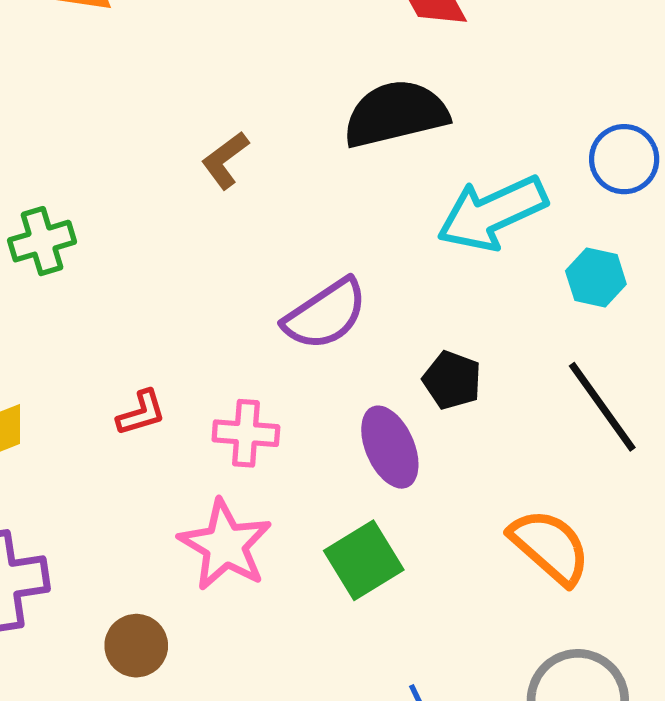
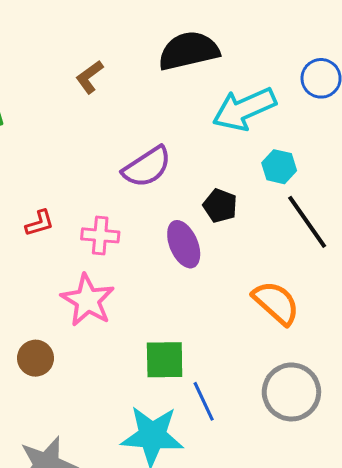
cyan hexagon: (596, 277) -> (279, 167), moved
green square: (364, 560) -> (165, 360), moved, turned 30

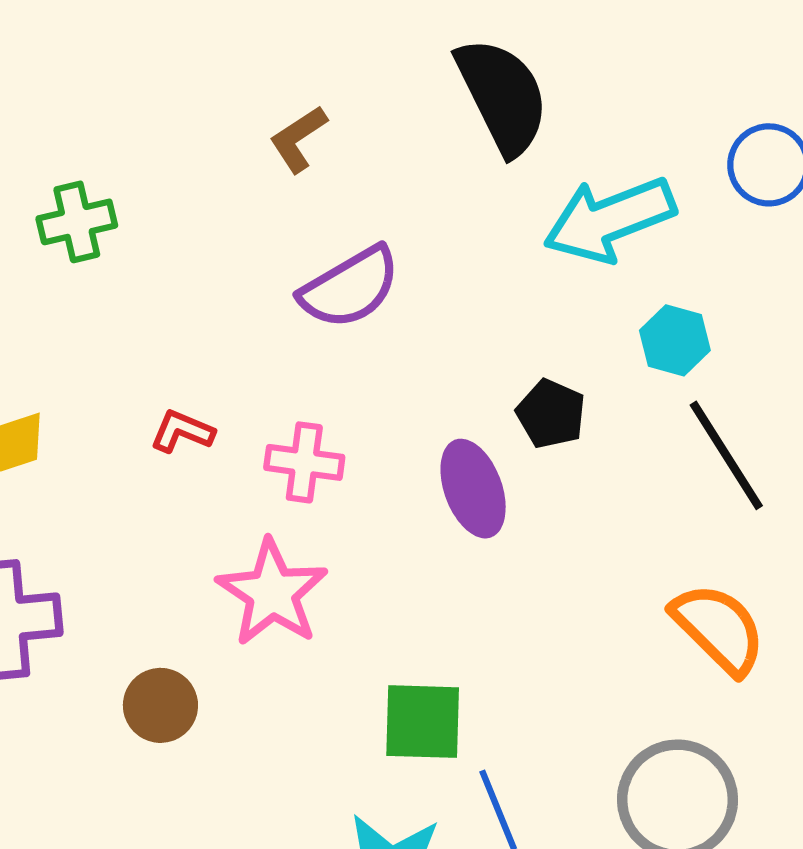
black semicircle: (189, 51) -> (502, 96), turned 74
purple semicircle: (147, 167) -> (350, 288), moved
red L-shape: (40, 223) -> (182, 431), turned -144
orange semicircle: (276, 303) -> (719, 628), moved

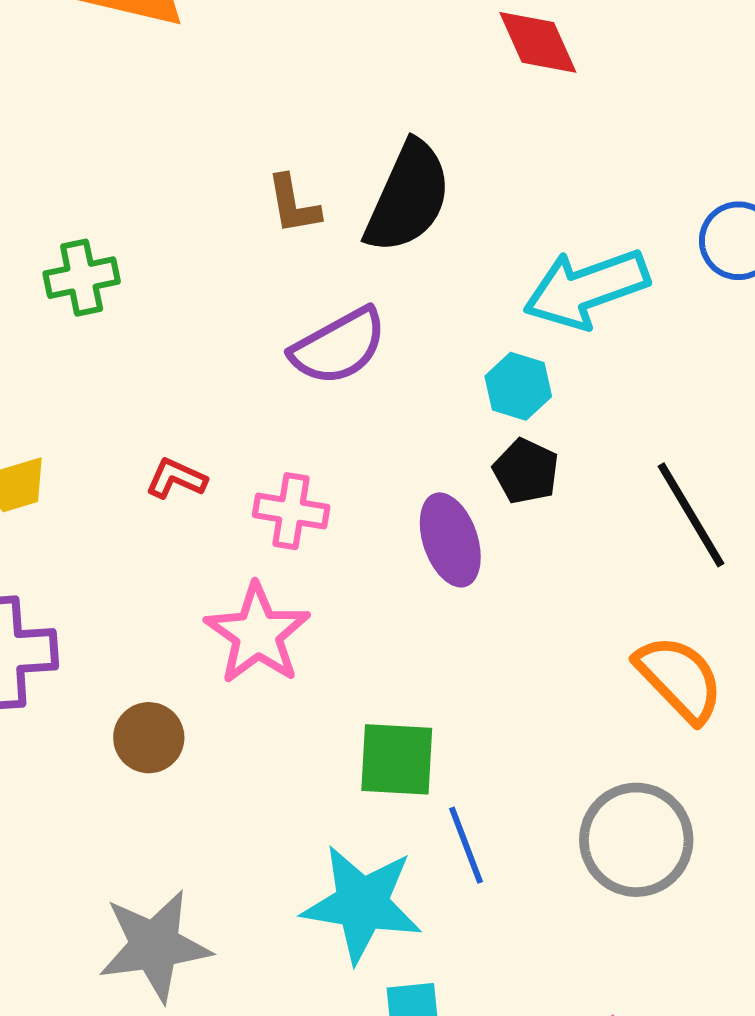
black semicircle: (502, 96) -> (408, 197), moved, turned 49
brown L-shape: (298, 139) -> (293, 204), turned -68
cyan hexagon: (675, 340) -> (518, 386), moved

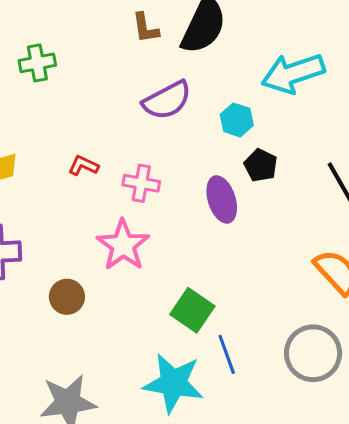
cyan hexagon: (518, 386) -> (237, 120), moved
green square: (397, 759) -> (192, 310), turned 30

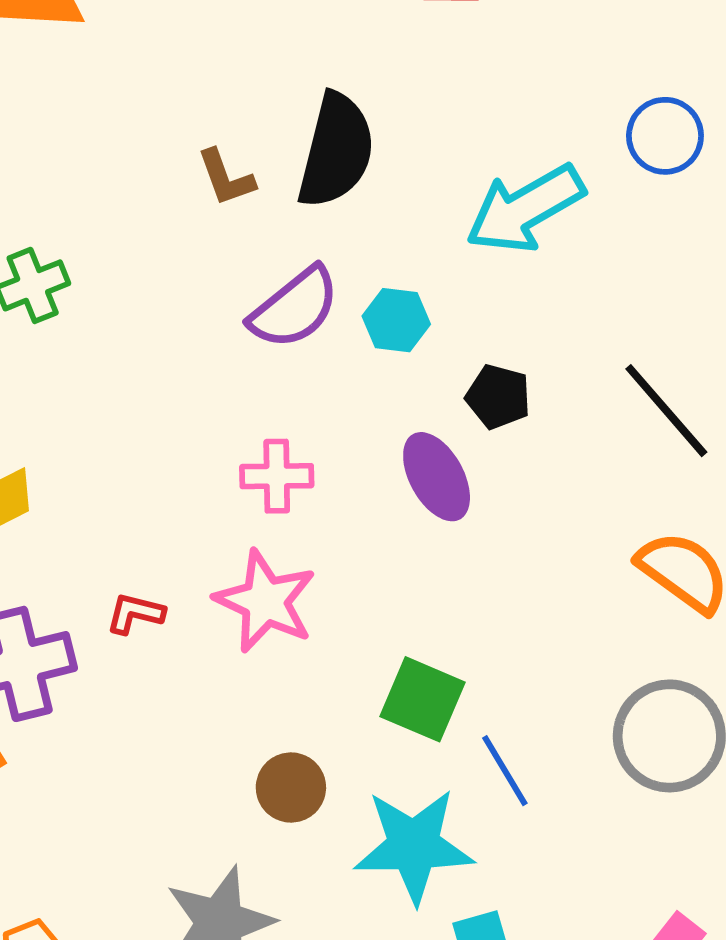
cyan hexagon: (237, 120) -> (396, 320), moved
red L-shape: (83, 166) -> (135, 613), moved
brown circle: (67, 297) -> (291, 787), moved

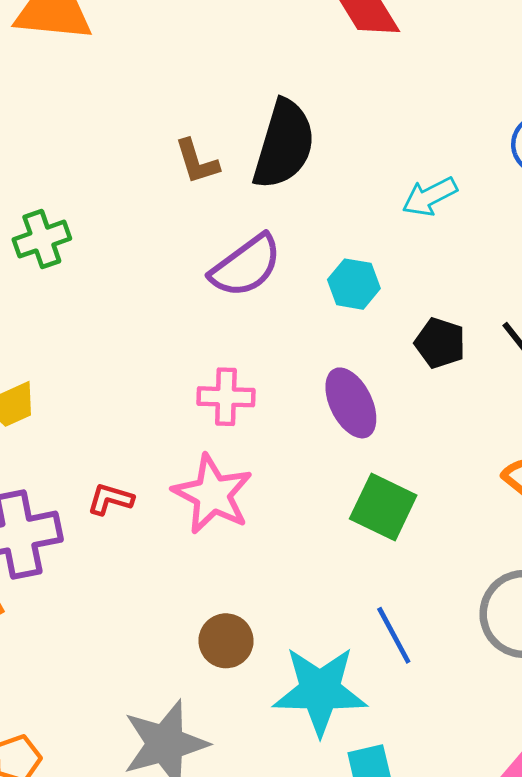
cyan arrow: (525, 209) -> (430, 197), size x0.6
cyan hexagon: (396, 320) -> (354, 284), moved
black pentagon: (498, 397) -> (440, 343), moved
green square: (423, 699) -> (383, 507), moved

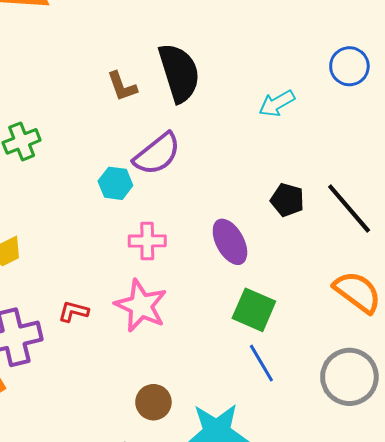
black semicircle: (284, 144) -> (179, 73), turned -32
cyan hexagon: (354, 284) -> (115, 183), moved
blue line: (394, 635) -> (261, 363), moved

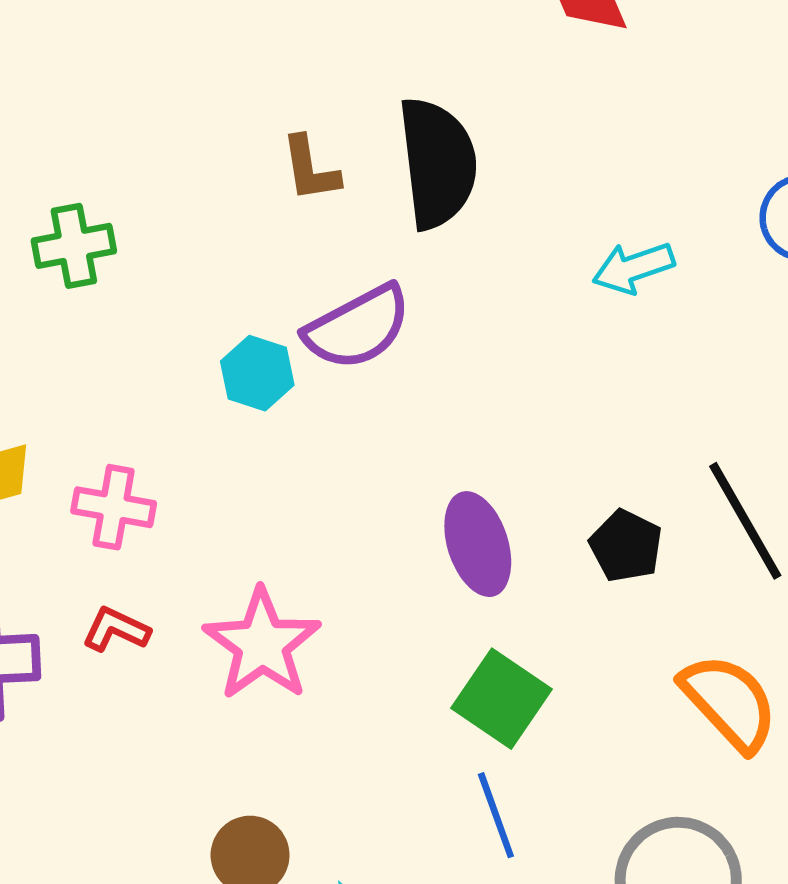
black pentagon: (287, 200) -> (626, 546), moved
pink cross: (147, 241) -> (114, 507), moved

